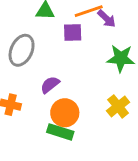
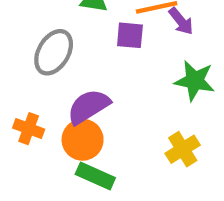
purple semicircle: (50, 85) -> (88, 106), size x1.5
orange circle: (65, 113) -> (83, 140), moved

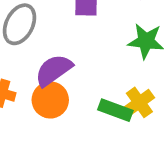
green rectangle: (95, 176) -> (115, 110), moved

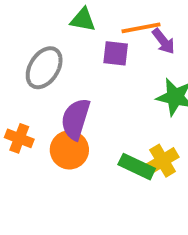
purple semicircle: (54, 70) -> (76, 119), turned -42

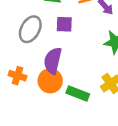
purple square: (116, 53) -> (64, 24), moved
green rectangle: (137, 167) -> (78, 93), moved

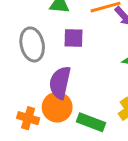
gray ellipse: (30, 29) -> (32, 44), turned -40
orange cross: (18, 76) -> (28, 118), moved

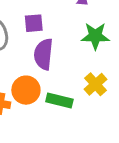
purple semicircle: (60, 83) -> (43, 54), moved

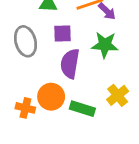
green star: (95, 36) -> (105, 45), moved

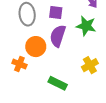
orange circle: (51, 97) -> (36, 47), moved
green rectangle: (82, 109) -> (58, 83), moved

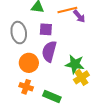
green star: (86, 26) -> (75, 64), moved
orange cross: (19, 64) -> (26, 87), moved

